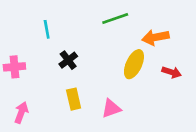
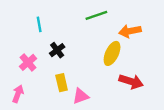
pink cross: (14, 67) -> (28, 62), moved, turned -36
red arrow: (172, 72) -> (131, 81), moved, size x1.5
pink triangle: (111, 108) -> (81, 96), moved

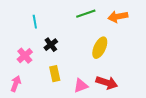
orange arrow: (130, 31) -> (118, 17), moved
red arrow: (131, 81) -> (107, 83), moved
pink triangle: (81, 96) -> (81, 86), moved

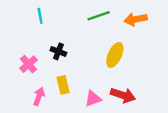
cyan line: (35, 22) -> (40, 16), moved
black cross: (51, 45) -> (58, 51), turned -32
pink arrow: (16, 84) -> (39, 96), moved

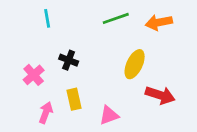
red arrow: (123, 95) -> (160, 95), moved

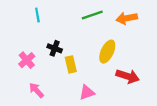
yellow rectangle: (74, 99) -> (71, 64), moved
pink arrow: (46, 113) -> (36, 90), turned -63

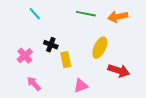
cyan line: (37, 15) -> (35, 14), turned -32
green line: (92, 15) -> (86, 14), turned 30

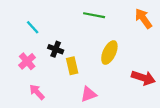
cyan line: (35, 14) -> (33, 27), moved
orange arrow: (118, 17) -> (143, 18), moved, turned 66
red arrow: (119, 71) -> (143, 78), moved

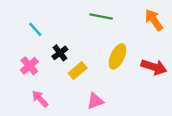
black cross: (56, 49) -> (60, 53), turned 32
yellow rectangle: (72, 66) -> (78, 71), turned 63
red arrow: (143, 78) -> (154, 67), moved

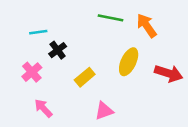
orange arrow: (154, 20) -> (147, 26), moved
cyan line: (35, 29) -> (38, 32), turned -56
black cross: (60, 53) -> (58, 50), moved

